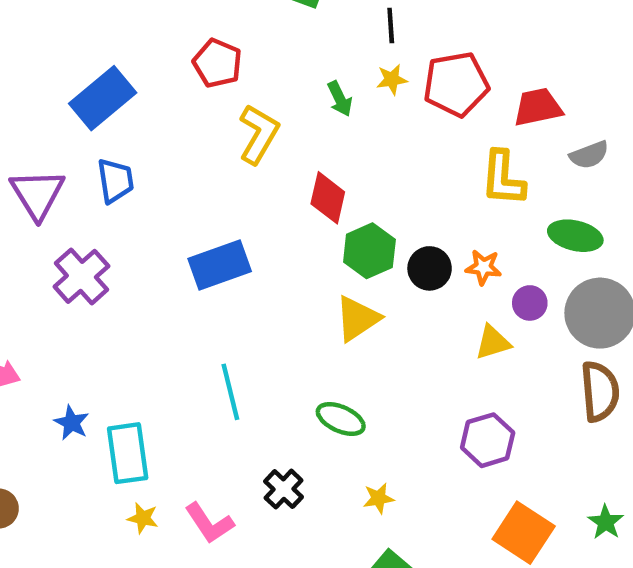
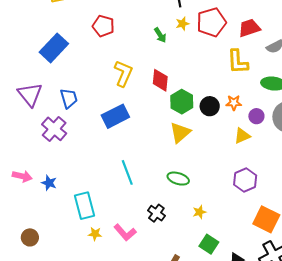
yellow L-shape: (259, 134) -> (123, 73), moved
blue trapezoid: (115, 181) -> (69, 98), moved
blue star: (72, 423) -> (49, 183), moved

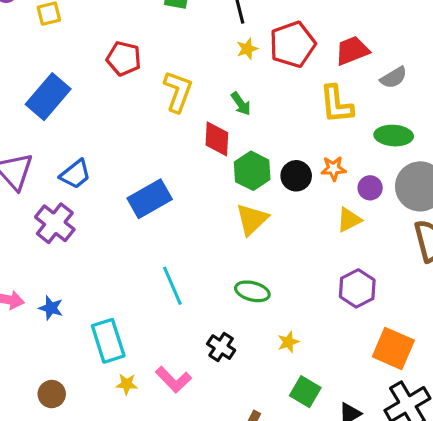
green arrow: (160, 35) -> (241, 104), moved
yellow L-shape: (123, 73) -> (178, 91), moved
blue trapezoid: (69, 98) -> (75, 174), turned 70
brown circle: (30, 237) -> (52, 394), moved

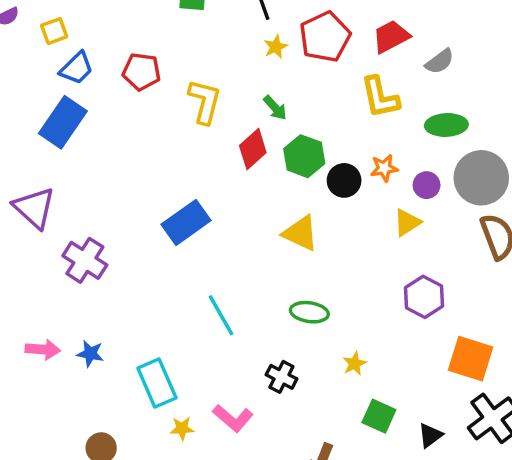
red diamond: (217, 139) -> (253, 149), turned 51
green hexagon: (252, 171) -> (304, 156), moved
blue trapezoid: (75, 174) -> (77, 68), moved
yellow triangle: (252, 219) -> (301, 233), turned -45

